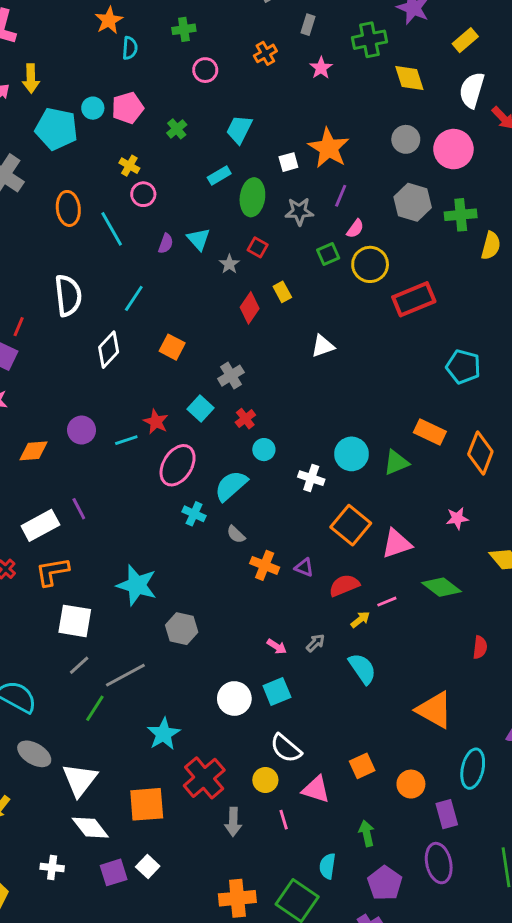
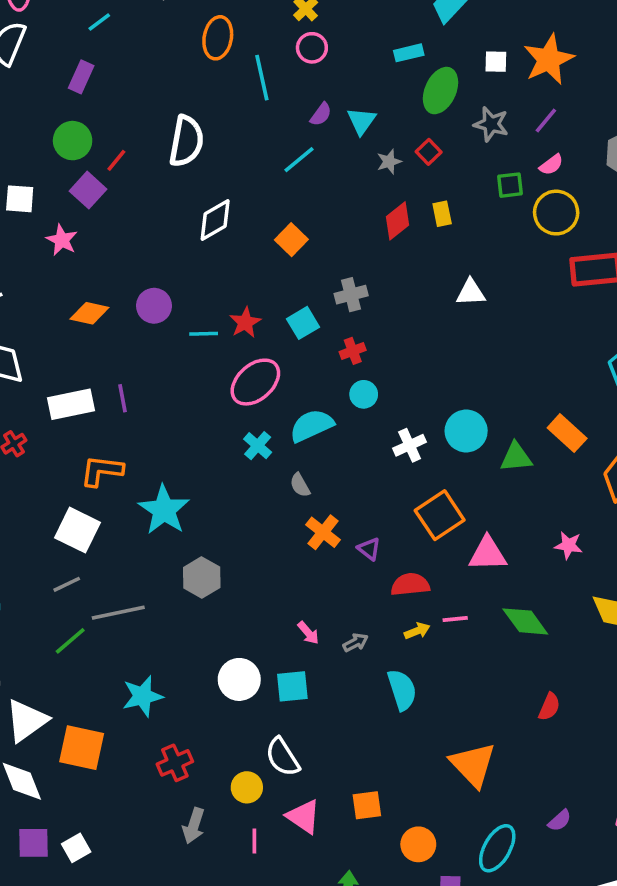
cyan line: (134, 298) -> (299, 160), moved
white cross: (311, 478) -> (410, 445), turned 30
orange L-shape: (52, 572) -> (102, 471), moved
red cross: (204, 778) -> (175, 763), size x0.7
orange square: (147, 804) -> (82, 748), moved

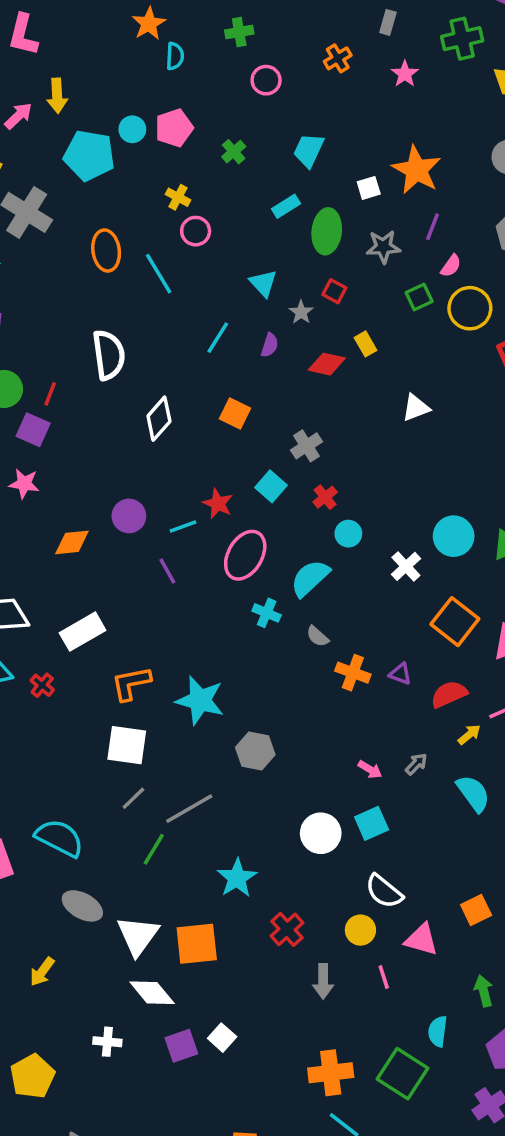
purple semicircle: (321, 114) -> (270, 345), moved
red diamond: (397, 221) -> (327, 364), turned 69
purple line: (123, 398) -> (167, 571), moved

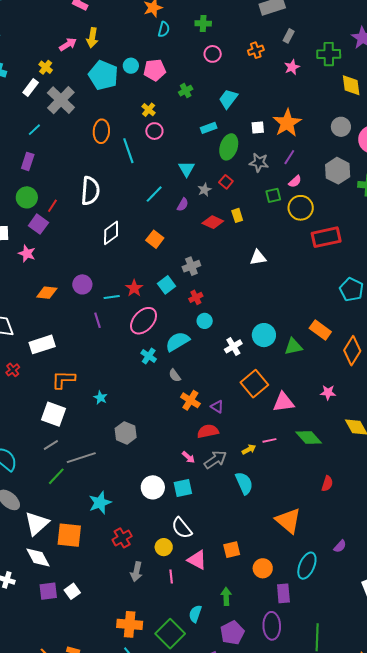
red semicircle: (449, 694) -> (208, 431), moved
cyan star: (200, 700) -> (100, 398), size x0.5
gray arrow: (416, 764) -> (215, 460), size x1.6

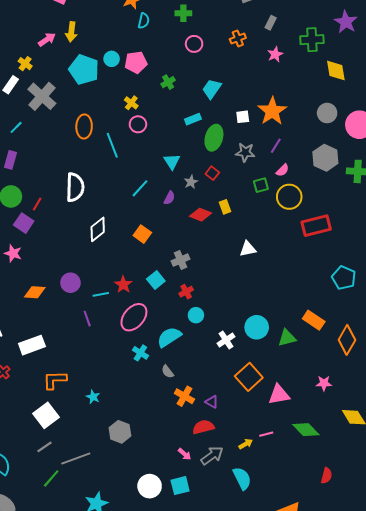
white square: (54, 414) -> (46, 415), turned 35

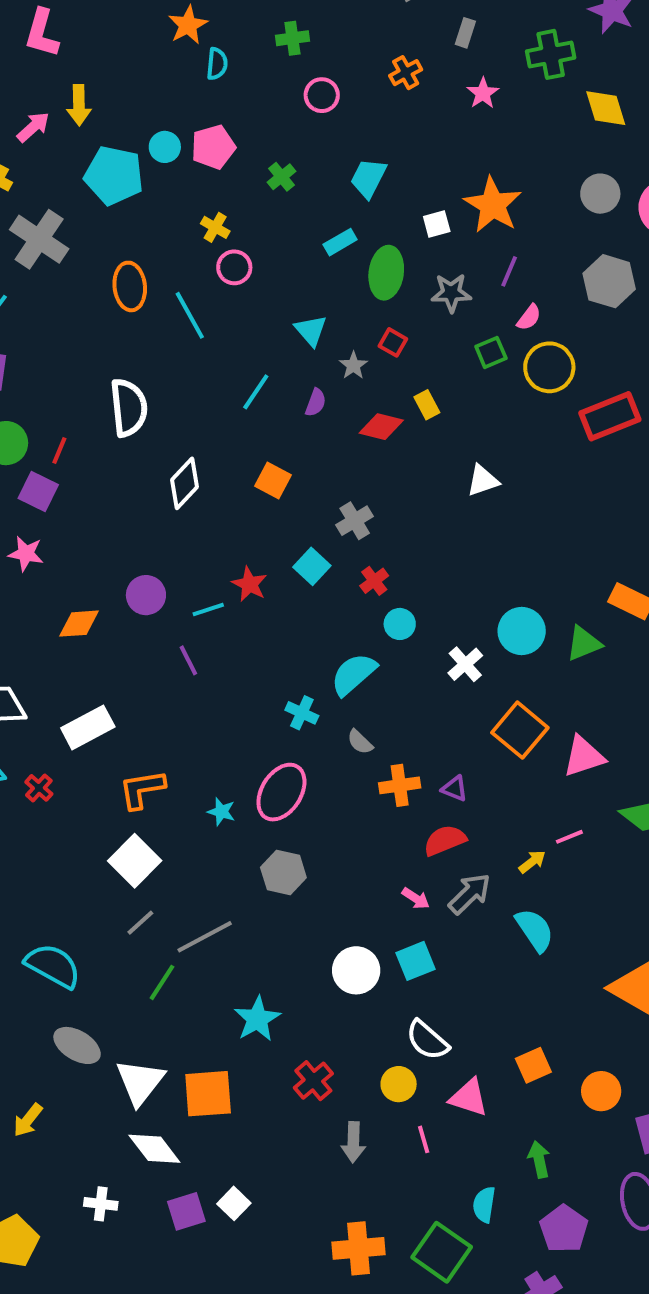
pink ellipse: (134, 317) -> (281, 792), moved
orange cross: (184, 396) -> (400, 785), turned -30

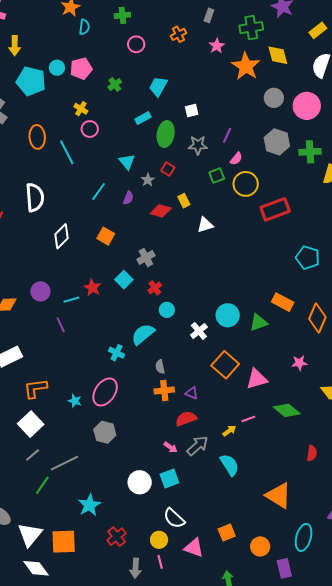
orange star: (493, 205) -> (246, 66), moved
white triangle: (483, 481) -> (205, 225), moved
gray semicircle: (360, 742) -> (160, 367), moved, turned 32
pink line: (424, 1139) -> (160, 562), moved

